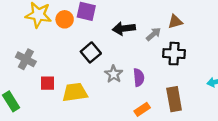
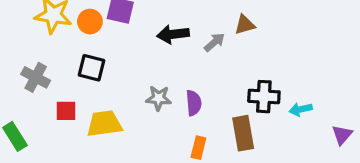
black square: (91, 52) -> (92, 68), moved, turned -36
black cross: (174, 54) -> (264, 97), moved
gray star: (114, 74) -> (159, 98), turned -30
orange rectangle: (142, 109) -> (198, 148), turned -42

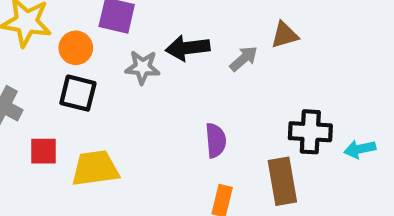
orange circle: (90, 22) -> (76, 48), moved
gray star: (159, 98) -> (143, 67), moved

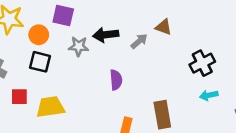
brown triangle: (285, 35) -> (164, 27), turned 36
black cross: (310, 132) -> (202, 63), moved, turned -30
purple semicircle: (216, 140) -> (116, 80), moved

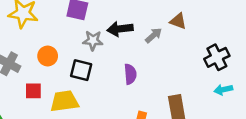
orange circle: (39, 35) -> (48, 56), moved
black square: (40, 62) -> (81, 70), moved

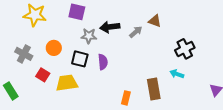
purple semicircle: (130, 74) -> (103, 62), moved
cyan arrow: (223, 90) -> (177, 74), moved, turned 32
red square: (33, 91) -> (43, 75), turned 32

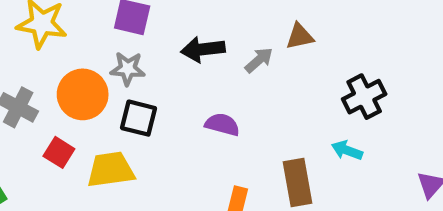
brown triangle: (155, 21) -> (300, 36), turned -32
gray star: (89, 36) -> (128, 69), moved
orange circle: (54, 48) -> (83, 94), size x1.5
purple semicircle: (103, 62) -> (222, 125), moved, turned -70

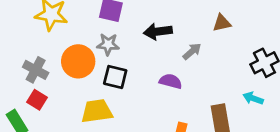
gray arrow: (259, 60) -> (192, 51), moved
red square: (59, 152) -> (37, 100), moved

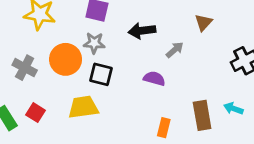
brown triangle: (222, 23) -> (203, 23), turned -36
cyan arrow: (253, 98) -> (233, 109), moved
red square: (37, 100) -> (35, 113), moved

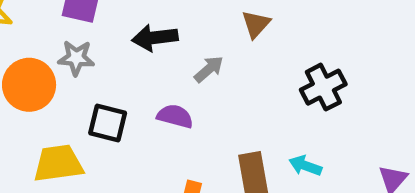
black square: (101, 74) -> (108, 123), moved

